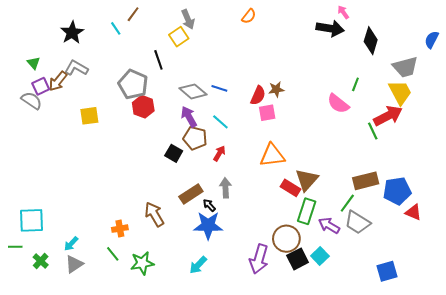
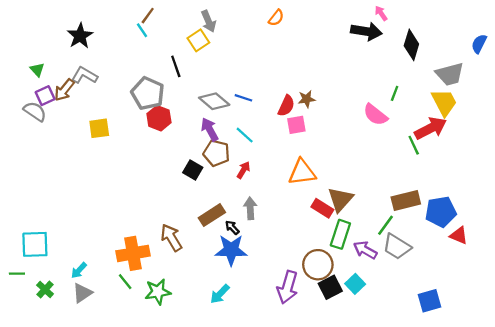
cyan line: (116, 28) -> (142, 30), moved
orange cross: (120, 229) -> (133, 253), size x1.8

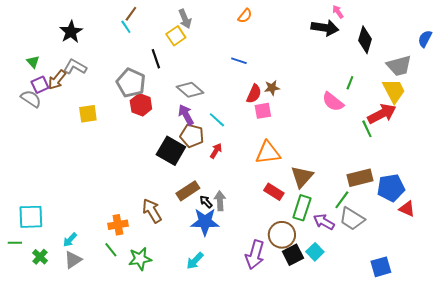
blue line: (243, 98) -> (239, 61), moved
black square: (193, 170) -> (171, 151), size x1.6
gray arrow: (250, 208) -> (220, 201), moved
red rectangle: (322, 208) -> (274, 192), moved
orange cross: (133, 253) -> (118, 225), size x0.7

